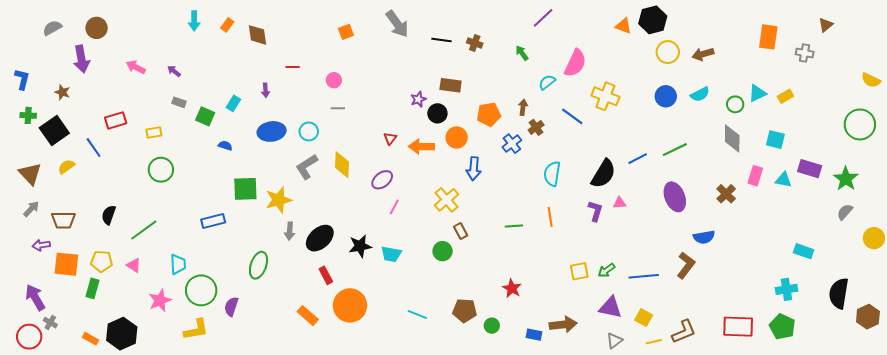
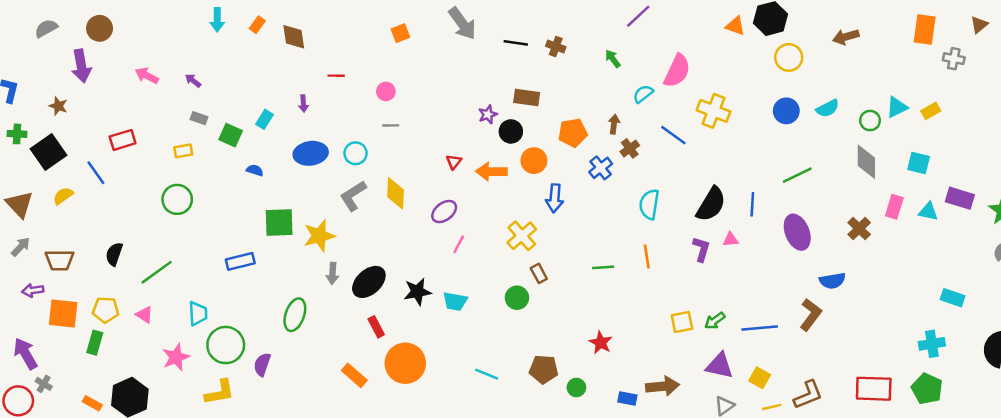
orange rectangle: (768, 37) -> (925, 30), moved
brown arrow: (703, 54) -> (846, 37), moved
yellow rectangle: (154, 132) -> (183, 151), moved
blue line: (638, 159) -> (752, 204), moved, turned -60

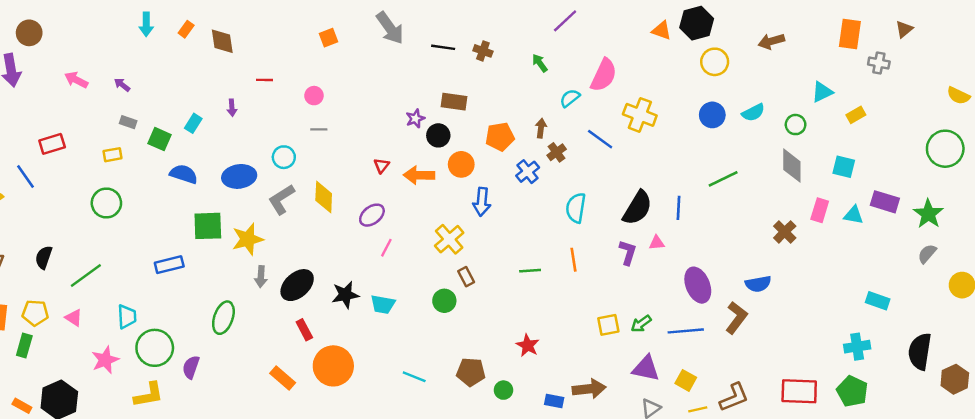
cyan triangle: (897, 107) -> (822, 92), moved
blue ellipse: (311, 153) -> (239, 176), moved
blue semicircle: (255, 170) -> (184, 174), size x1.6
purple ellipse: (797, 232) -> (698, 285), moved

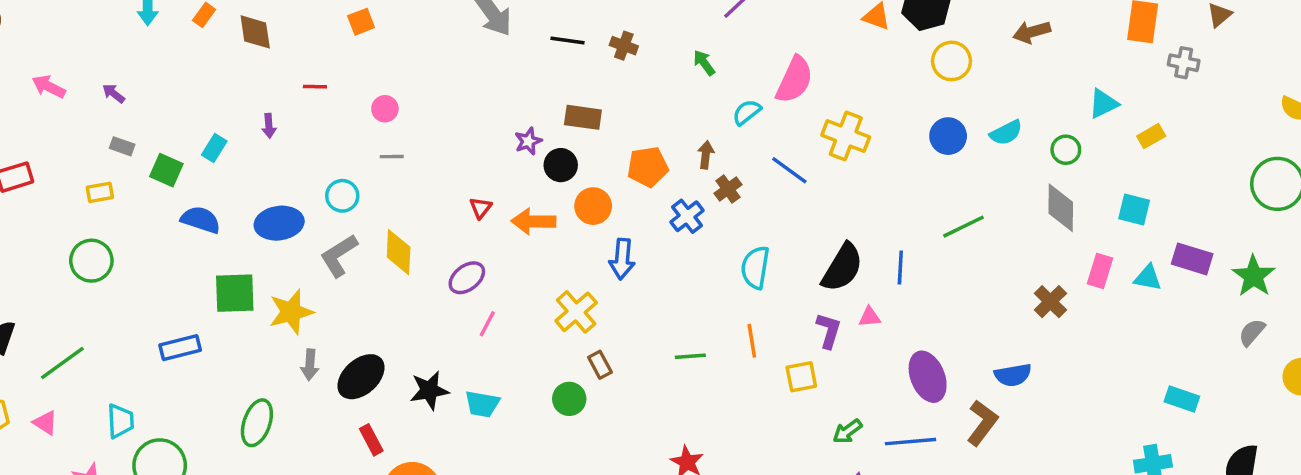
orange square: (328, 38) -> (361, 22), moved
yellow square: (608, 325) -> (801, 377), moved

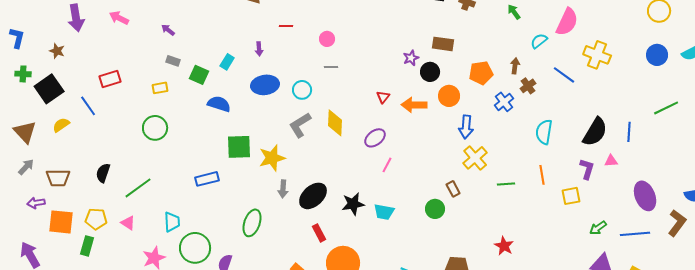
pink arrow: (49, 87) -> (119, 18), moved
blue ellipse: (279, 223) -> (265, 85), moved
yellow cross: (576, 312) -> (475, 158), moved

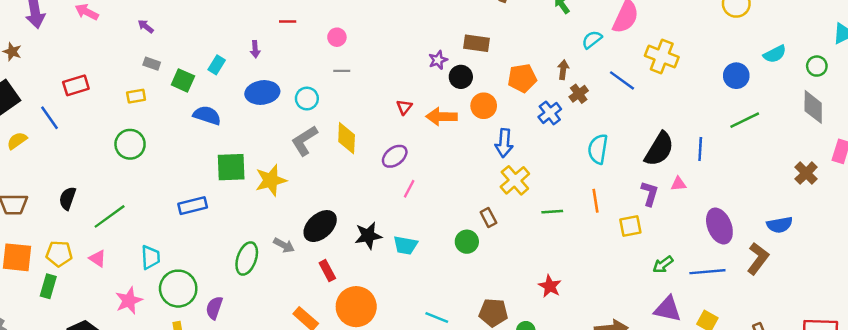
blue circle: (657, 55) -> (736, 76), moved
gray arrow: (283, 189) -> (284, 245), moved, turned -66

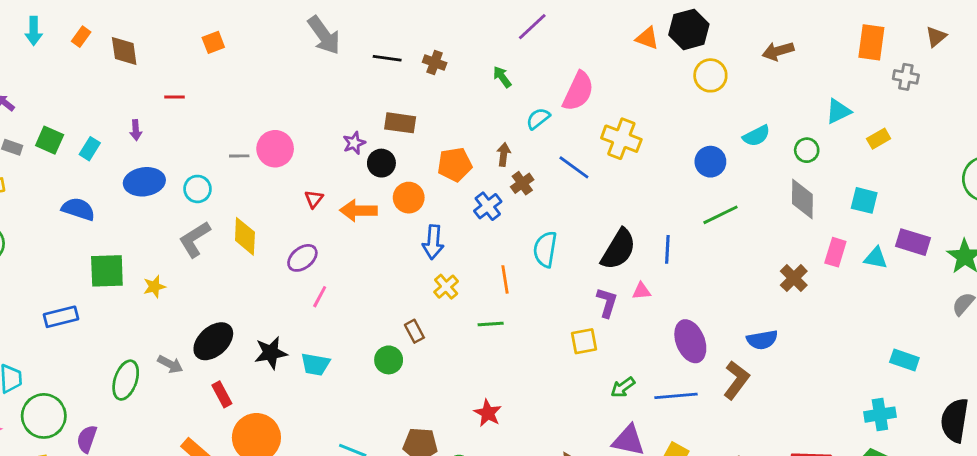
pink circle: (337, 37) -> (275, 149), moved, size x1.6
green square: (183, 80) -> (50, 140), moved
yellow star: (271, 180) -> (154, 287), size x0.6
yellow cross: (515, 180) -> (446, 287), size x0.7
orange line: (596, 201) -> (505, 279), moved

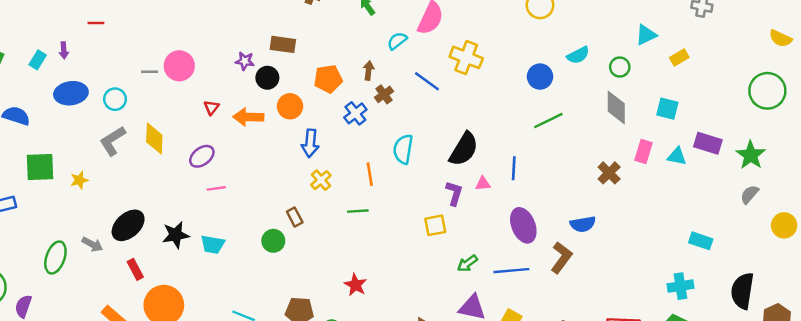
purple star: (354, 143) -> (245, 61), turned 30
cyan rectangle: (90, 149) -> (38, 60), moved
blue line: (667, 249) -> (514, 168), moved
pink line: (320, 297) -> (216, 188), turned 54

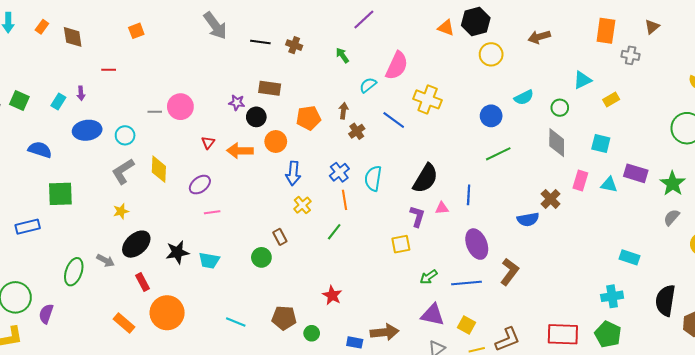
blue cross: (355, 113) -> (339, 172), moved
yellow star: (79, 180) -> (121, 211), moved
green line: (358, 211) -> (334, 232), turned -48
blue semicircle: (583, 224) -> (528, 219), moved

